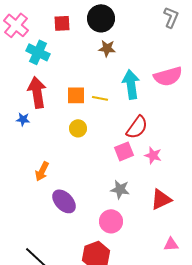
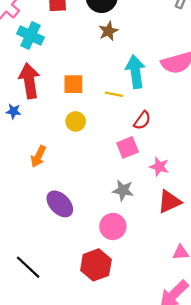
brown star: (107, 48) -> (108, 31), turned -30
yellow line: (100, 98) -> (114, 94), moved
red semicircle: (137, 127) -> (142, 120), size x0.7
pink star: (153, 155) -> (159, 167), moved
orange arrow: (42, 171) -> (38, 156), moved

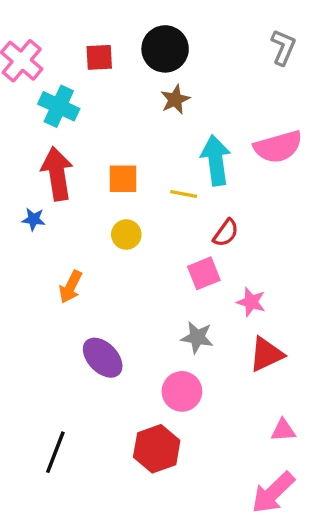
black line: (28, 267) -> (55, 452), turned 68

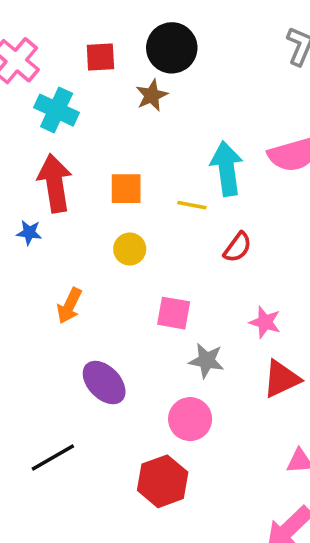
brown star: (175, 100) -> (152, 95), moved
pink square: (204, 273) -> (174, 313), moved, turned 32
black line: (55, 452) -> (53, 458), moved, turned 39

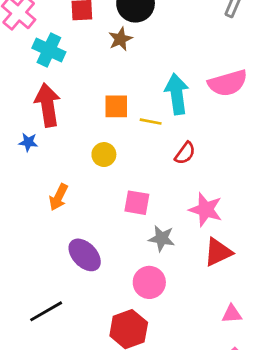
orange square: (126, 189) -> (116, 106), moved
pink star: (265, 322) -> (206, 210), size x1.4

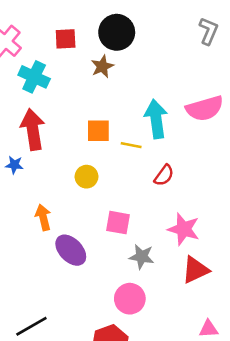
orange arrow: (59, 197) -> (43, 217), turned 140
purple ellipse: (85, 255) -> (71, 250), moved

